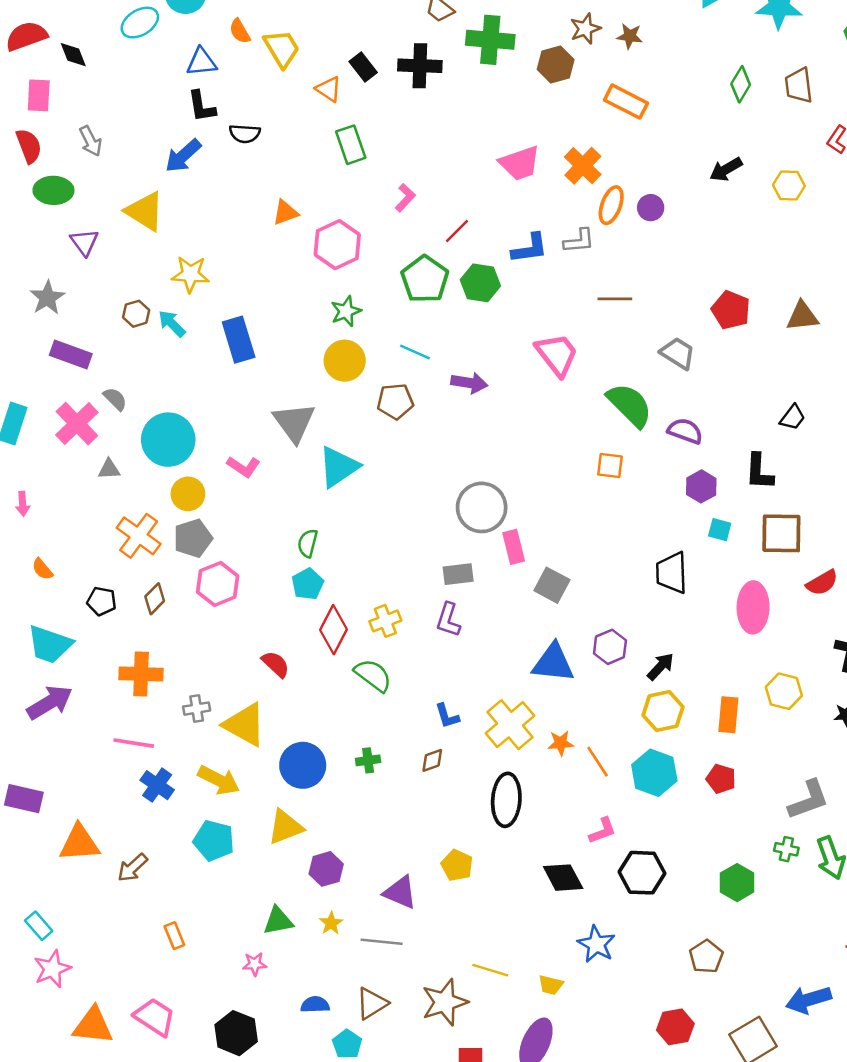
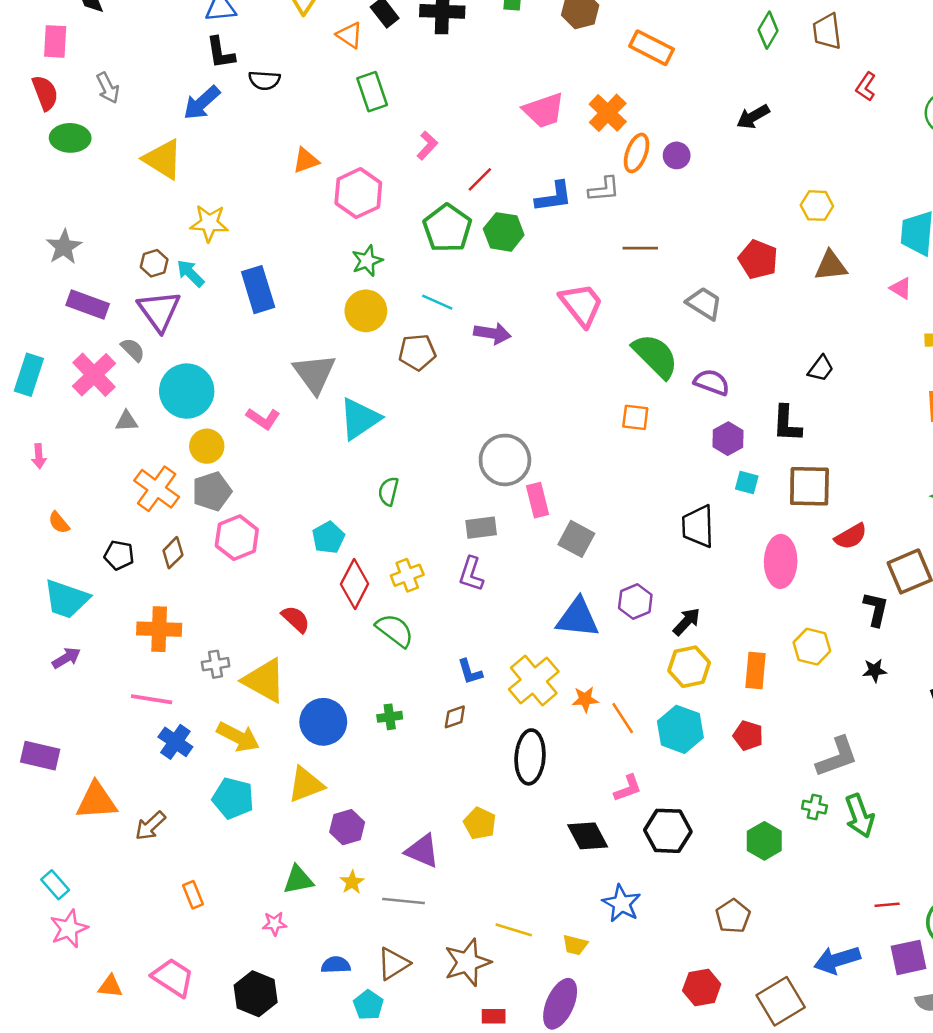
yellow hexagon: (789, 185) -> (817, 206), moved
purple triangle: (84, 242) -> (159, 311), moved, size x1.5
green semicircle: (308, 543) -> (388, 491), moved
purple arrow: (50, 702) -> (66, 658), size x0.6
orange triangle: (93, 1026) -> (110, 986), size x0.6

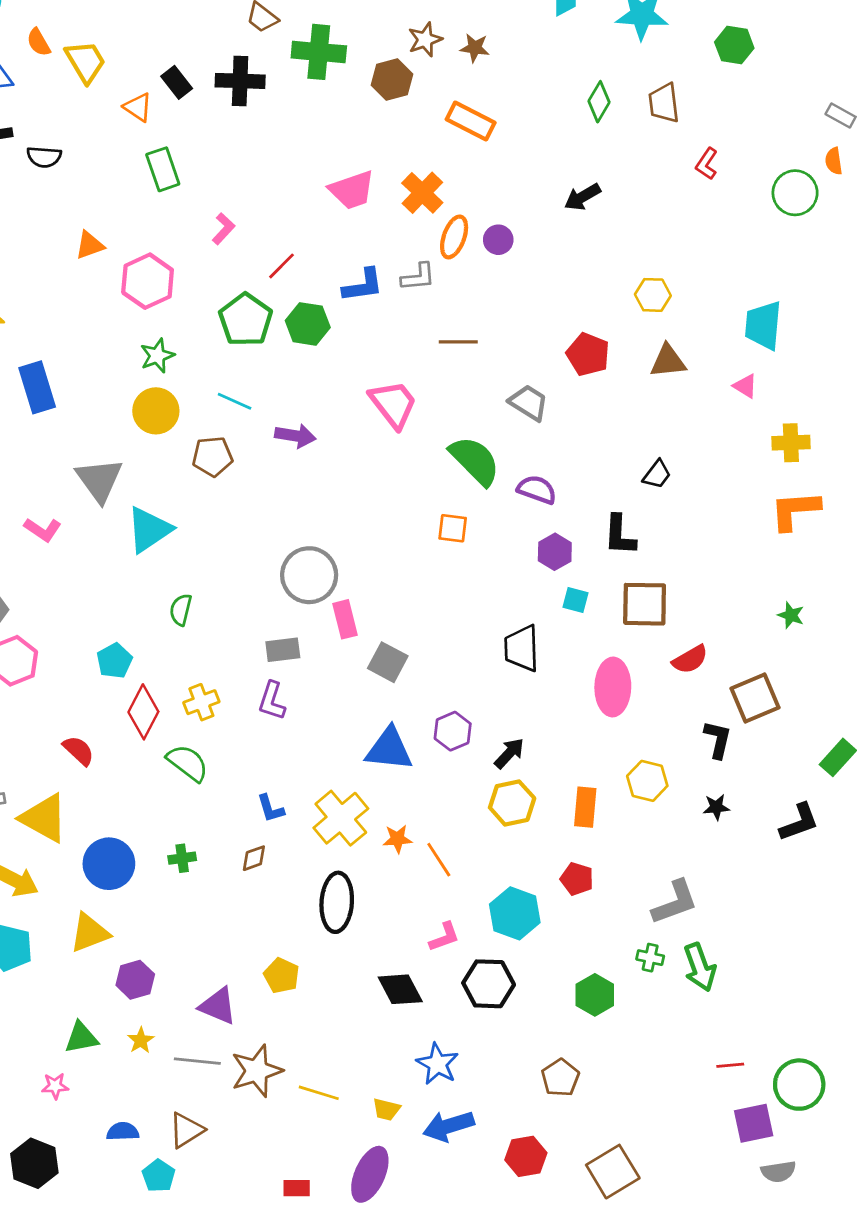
cyan hexagon: (680, 729) -> (515, 913), moved
blue arrow: (837, 960) -> (449, 1126), moved
brown star: (467, 962) -> (257, 1071), moved

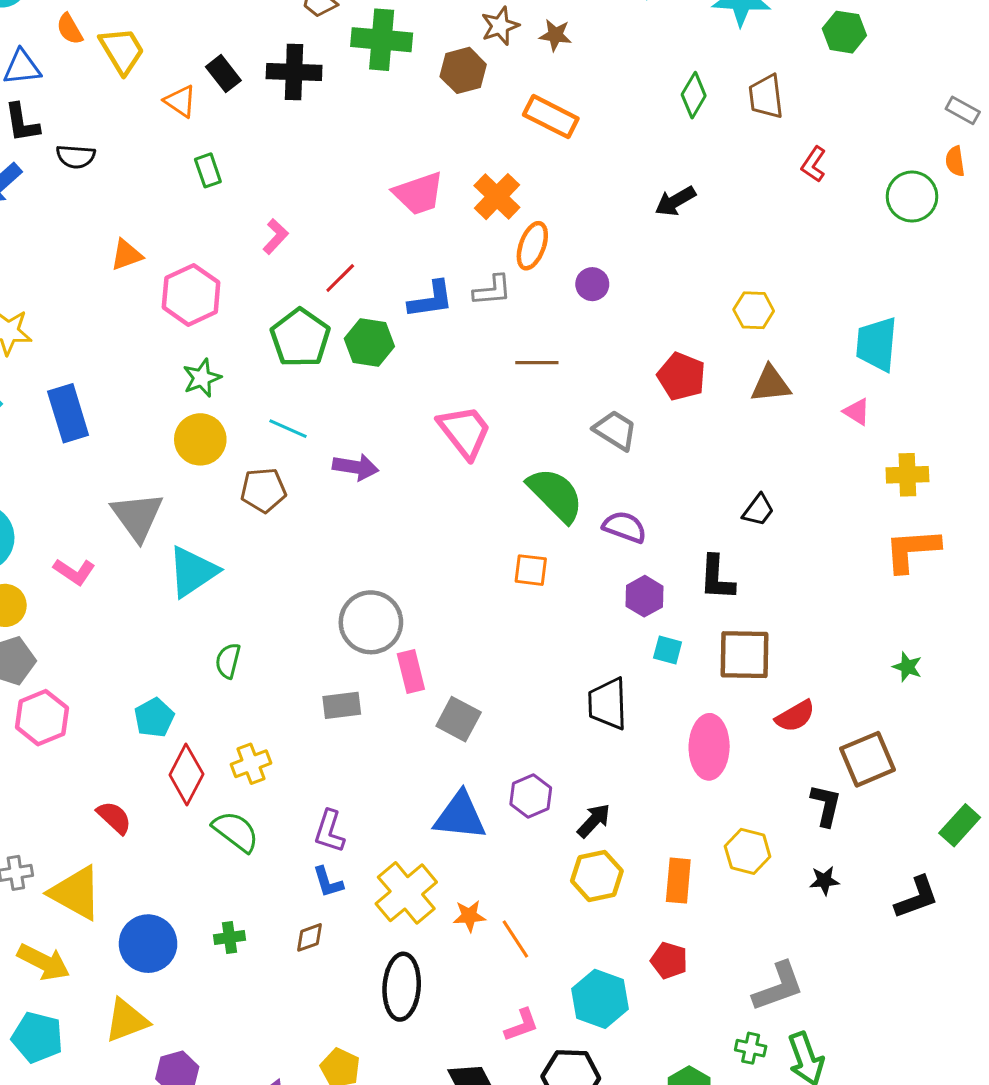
green rectangle: (163, 169) -> (208, 170), size x0.7
purple circle: (498, 240) -> (592, 284), moved
purple L-shape: (272, 701) -> (329, 831), moved

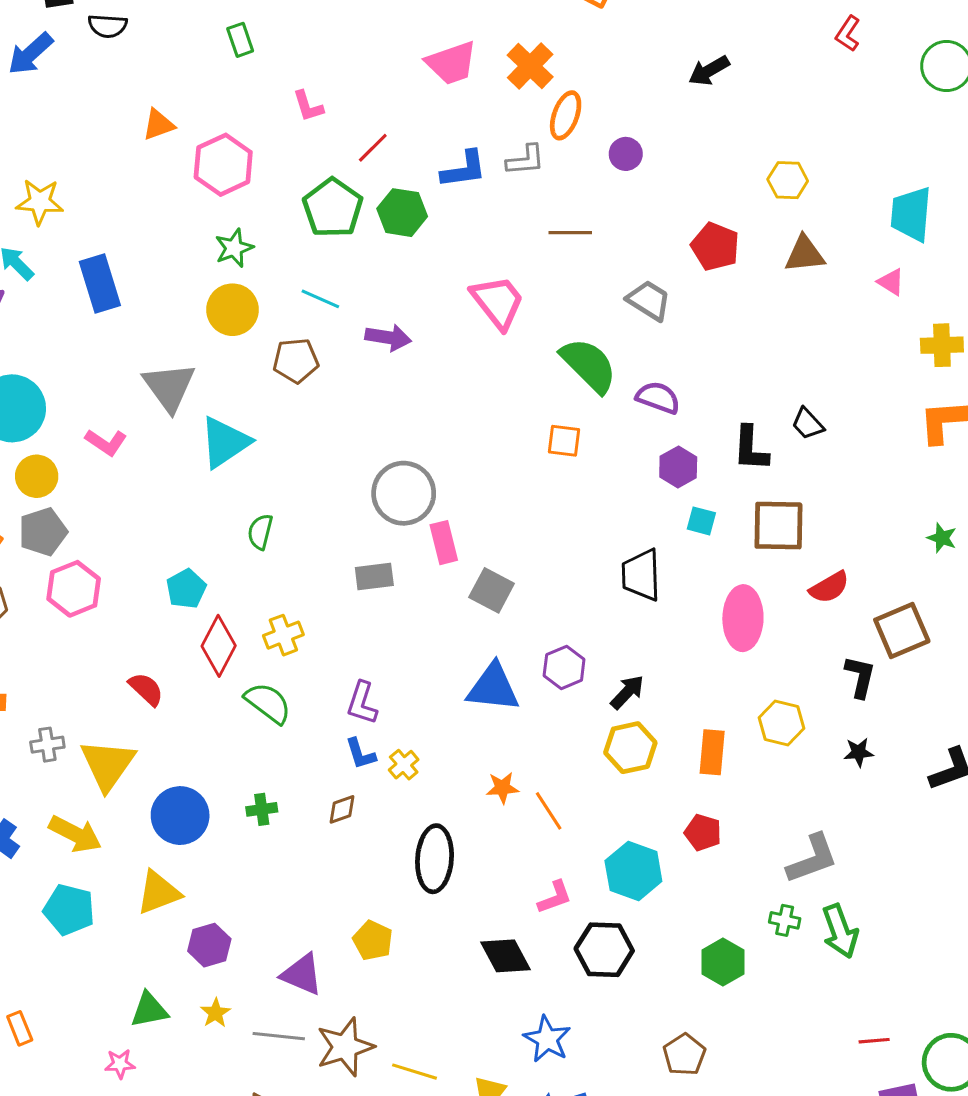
pink L-shape: (276, 236) -> (308, 106), turned 120
black trapezoid: (758, 510) -> (808, 424), moved, turned 100
yellow triangle: (76, 893) -> (108, 765), turned 36
yellow cross: (406, 893) -> (404, 765), moved, size x0.5

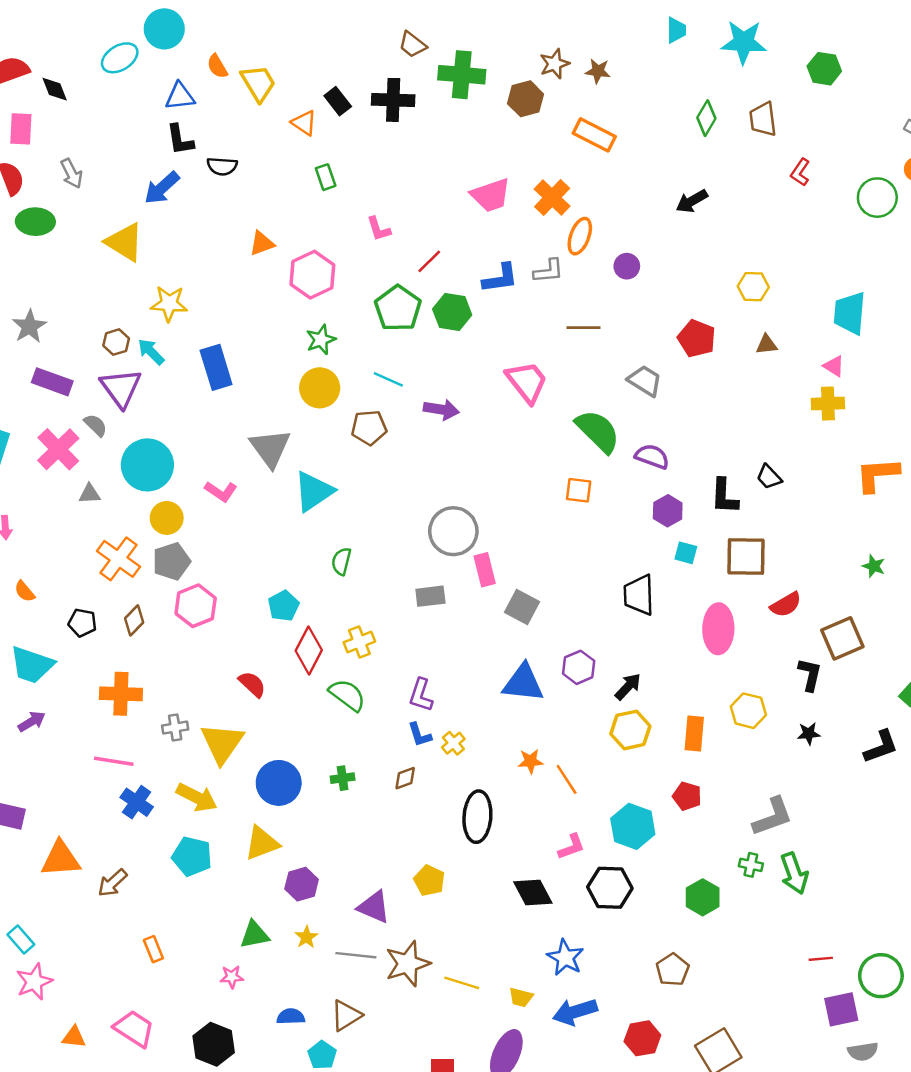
brown triangle: (805, 254) -> (767, 344), size x0.7
yellow cross: (942, 345) -> (828, 404), moved

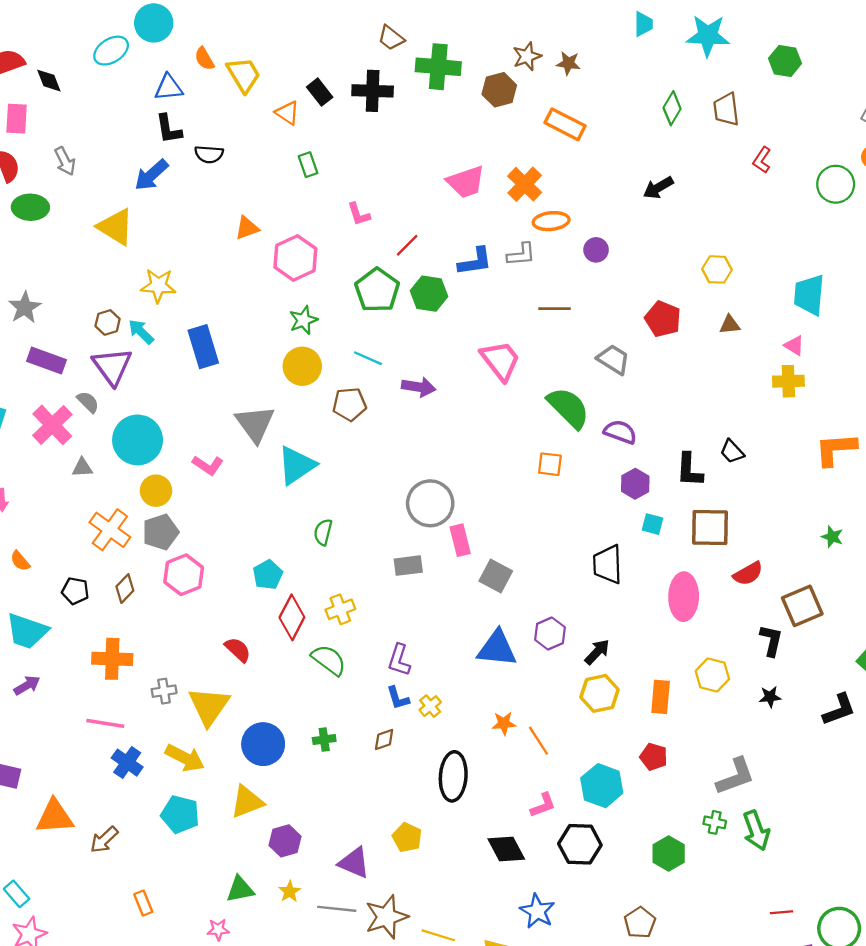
orange ellipse: (580, 236) -> (551, 221), turned 64

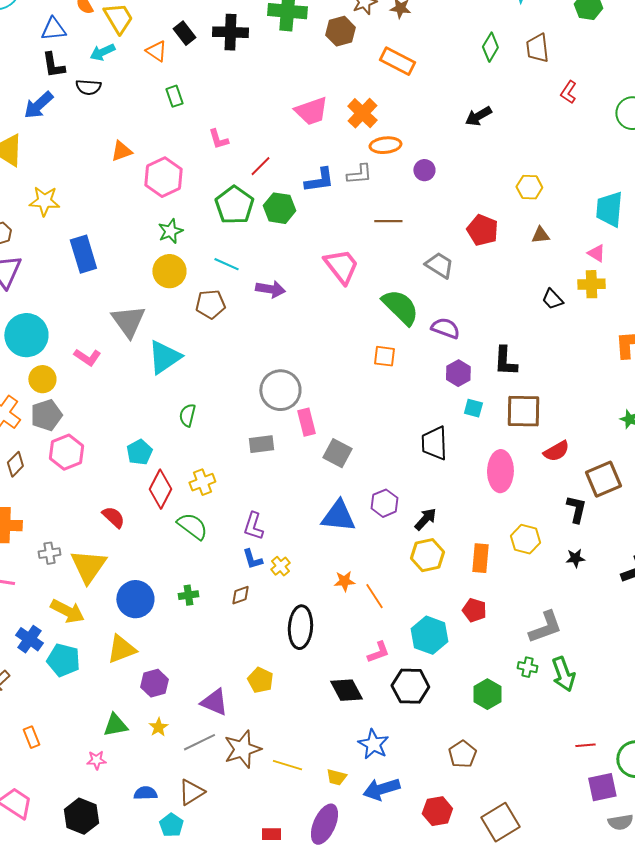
cyan arrow: (141, 332) -> (102, 52), moved, turned -70
black trapezoid: (732, 451) -> (552, 299), moved
blue cross: (127, 763) -> (29, 639), moved
gray line: (337, 909) -> (199, 742), turned -32

